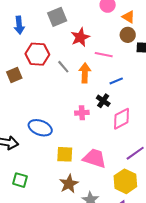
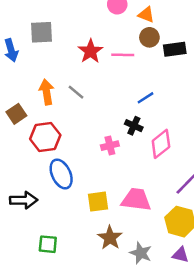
gray square: (57, 17) -> (42, 32), moved, turned 30
red hexagon: (37, 54) -> (45, 137), moved
pink line: (104, 55) -> (123, 55), moved
orange arrow: (85, 73) -> (47, 92), moved
blue ellipse: (40, 128) -> (61, 174), turned 55

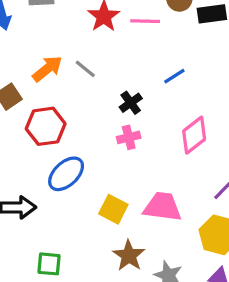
orange arrow: (47, 92) -> (47, 69), turned 60
black cross: (134, 126) -> (131, 103), moved, turned 30
blue ellipse: (61, 174) -> (66, 174), turned 72
yellow square: (98, 202) -> (113, 209), turned 35

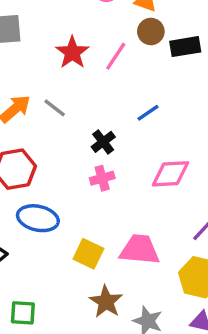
pink line: (145, 21) -> (116, 56), turned -56
pink diamond: (194, 135) -> (171, 174), turned 36
blue ellipse: (66, 174) -> (38, 218), turned 57

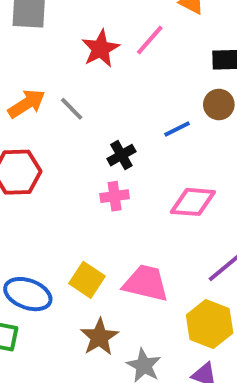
brown circle: (151, 31) -> (219, 104), moved
pink line: (116, 56) -> (150, 40), moved
blue ellipse: (38, 218) -> (28, 294), moved

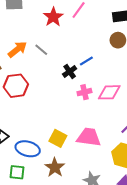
blue line: (177, 129) -> (86, 61), moved
pink cross: (115, 196) -> (84, 92), moved
brown star: (99, 337) -> (55, 167), moved

